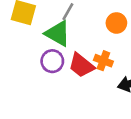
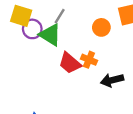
purple circle: (52, 61) -> (32, 29), moved

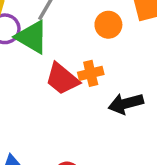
orange cross: (89, 60) -> (91, 73), turned -35

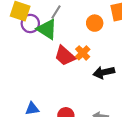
orange cross: (91, 73) -> (83, 53), turned -32

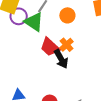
orange circle: (95, 23) -> (67, 15), moved
black arrow: (104, 72) -> (61, 59), moved, turned -108

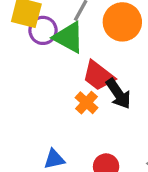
orange circle: (67, 15) -> (122, 22), size x1.5
orange cross: (67, 45) -> (86, 103), moved

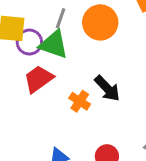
red trapezoid: (98, 76) -> (39, 79), moved, turned 116

